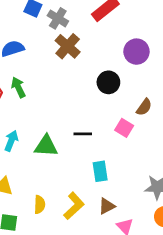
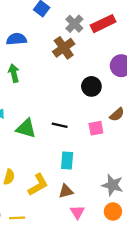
gray cross: (58, 18) -> (74, 24), moved
pink square: (124, 128) -> (96, 128), turned 35

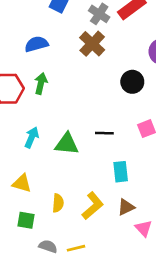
green arrow: (14, 73) -> (41, 84), turned 36

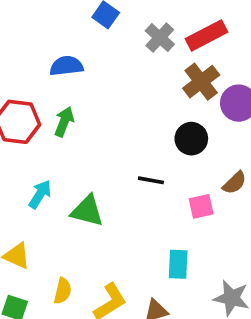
brown cross: (92, 44) -> (201, 82), moved
black line: (104, 133) -> (151, 180), moved
cyan rectangle: (121, 172) -> (178, 264), moved

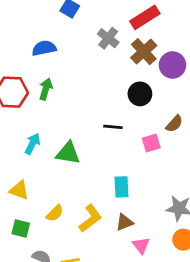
gray cross: (160, 38) -> (108, 38), moved
cyan rectangle: (178, 264) -> (121, 187), moved
yellow semicircle: (63, 291) -> (55, 213), turned 36

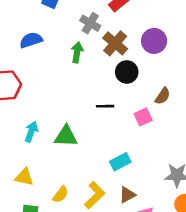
brown cross: (144, 52) -> (115, 43), moved
green arrow: (46, 89) -> (77, 52), moved
cyan rectangle: (121, 187) -> (120, 162), turned 72

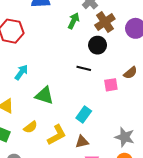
black circle: (127, 72) -> (98, 45), moved
green triangle: (66, 136) -> (44, 95), moved
cyan rectangle: (120, 162) -> (84, 115), turned -42

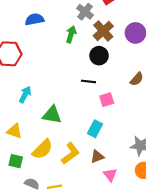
pink square: (111, 85) -> (107, 100), moved
yellow semicircle: (31, 127) -> (42, 149), size x1.5

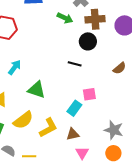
brown cross: (103, 31) -> (95, 19), turned 30
green arrow: (71, 34) -> (65, 18), turned 91
pink square: (107, 100) -> (89, 94), moved

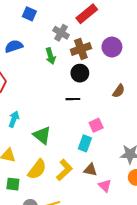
green arrow: (65, 18) -> (51, 56), turned 63
green triangle: (37, 90) -> (42, 135), turned 36
brown triangle: (73, 134) -> (90, 170), turned 40

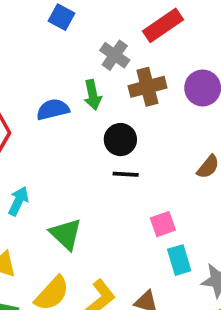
blue semicircle: (14, 46) -> (53, 109), moved
black circle: (80, 73) -> (120, 140), moved
cyan rectangle: (85, 143) -> (179, 260), moved, turned -42

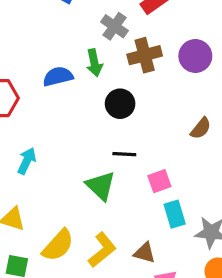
black line: (126, 174) -> (124, 154), moved
green triangle: (66, 234) -> (101, 186), moved

